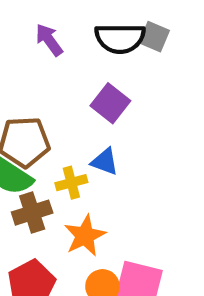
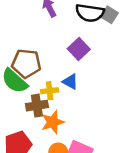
brown cross: (32, 213) -> (37, 106), moved

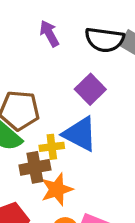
blue triangle: (70, 82) -> (80, 134), size x1.6

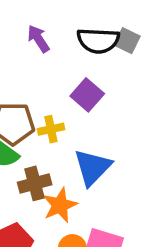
blue triangle: (80, 134) -> (93, 167), moved, turned 51
yellow cross: (52, 147) -> (51, 129), moved

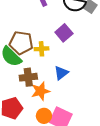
blue triangle: (93, 167) -> (61, 73), size x0.7

